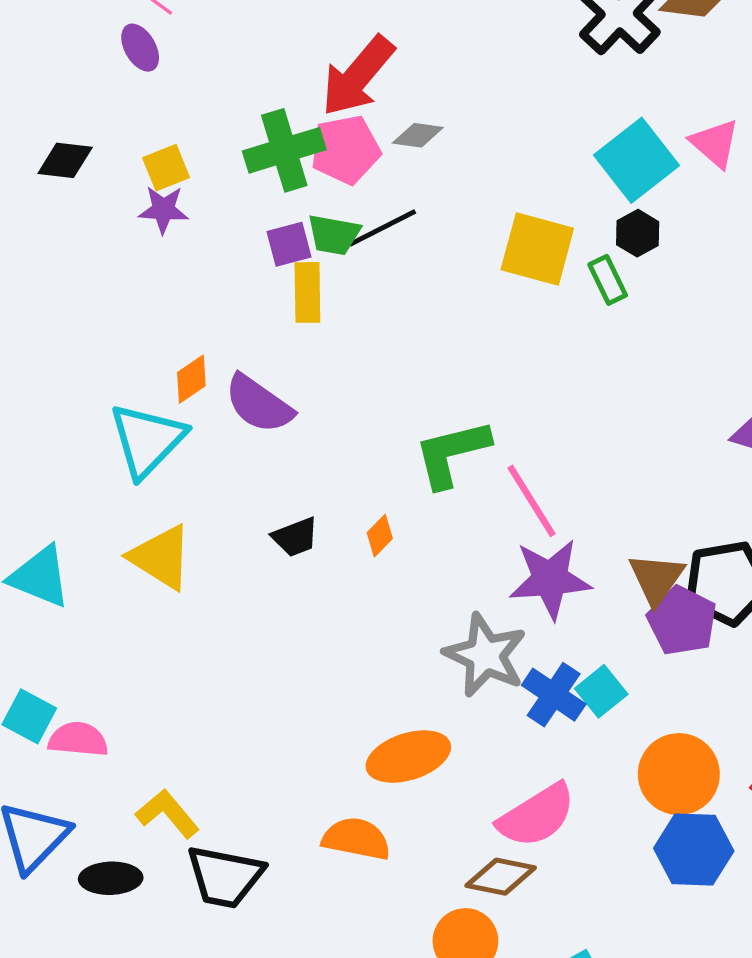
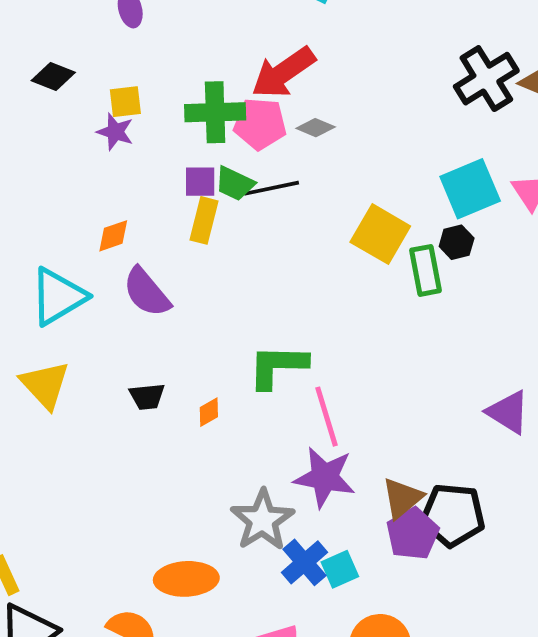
green rectangle: (608, 280) -> (425, 270), size x1.4
orange diamond: (191, 379) -> (113, 236), moved

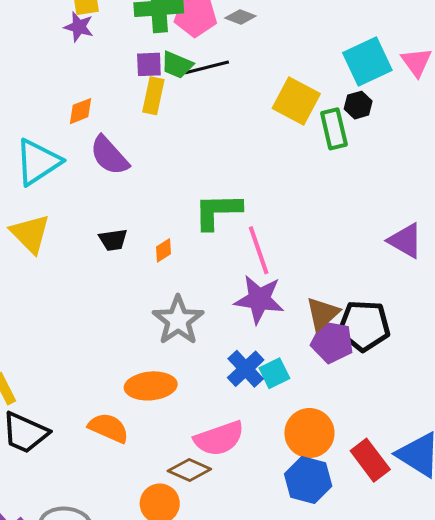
gray star: (262, 520) -> (178, 320), moved
purple pentagon: (413, 534) -> (332, 342), turned -30

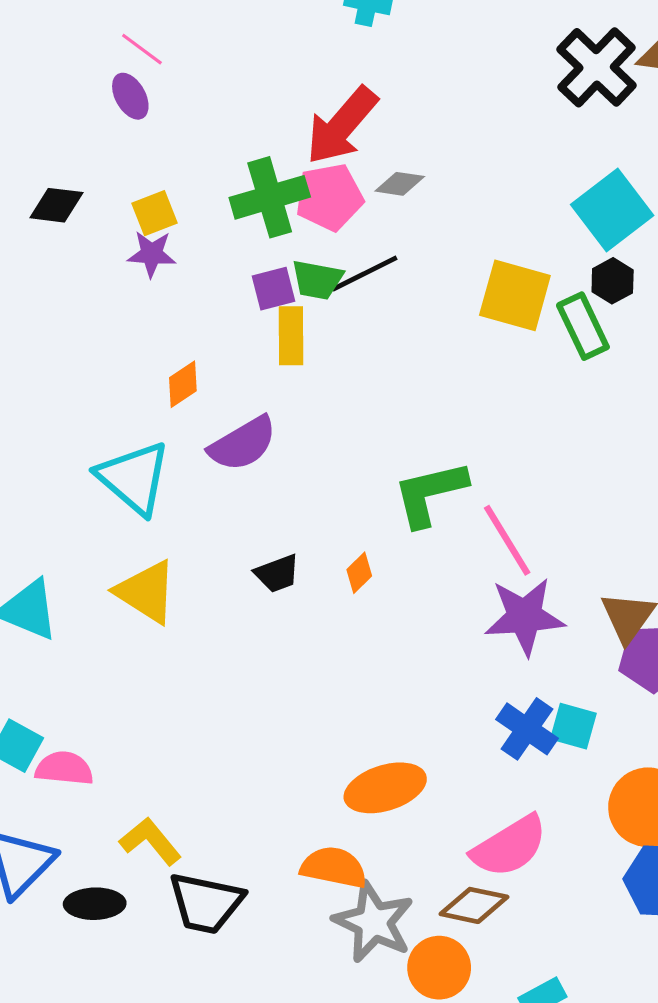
purple semicircle: (109, 156) -> (243, 444), turned -66
cyan triangle: (38, 162) -> (134, 478), turned -34
gray star: (178, 320) -> (374, 922), moved
cyan square: (274, 373) -> (573, 726), turned -36

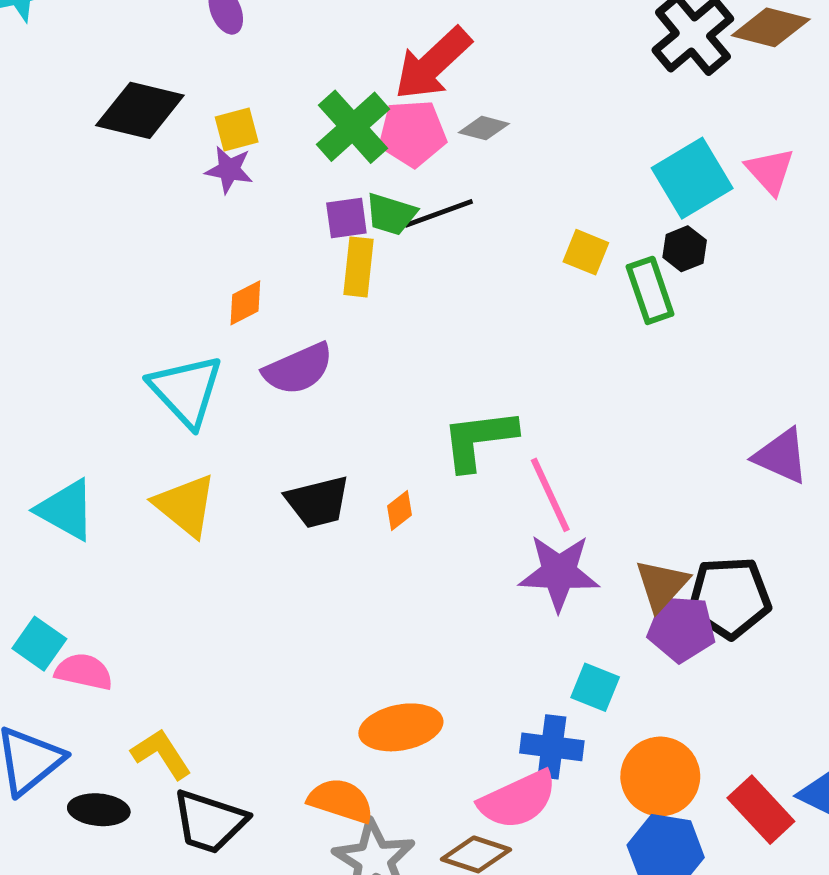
green cross: (270, 197) -> (353, 127), turned -32
black diamond: (56, 205) -> (140, 110), size x1.6
yellow square: (515, 295) -> (586, 252), size x0.6
black trapezoid: (277, 573) -> (318, 502), size x1.4
blue cross: (527, 729) -> (552, 747), moved, turned -34

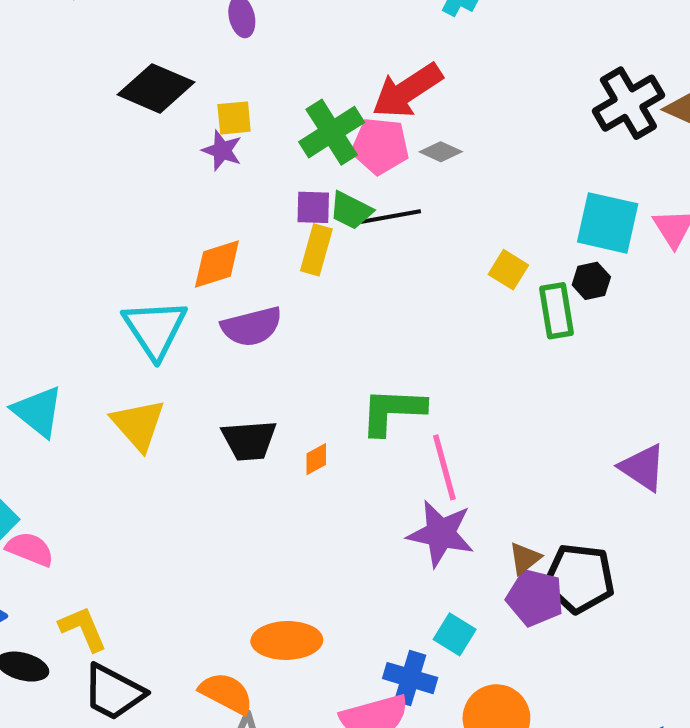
cyan square: (692, 178) -> (608, 223), turned 34
orange diamond: (245, 303) -> (217, 264), size x1.4
brown triangle: (662, 585) -> (525, 558), size x0.7

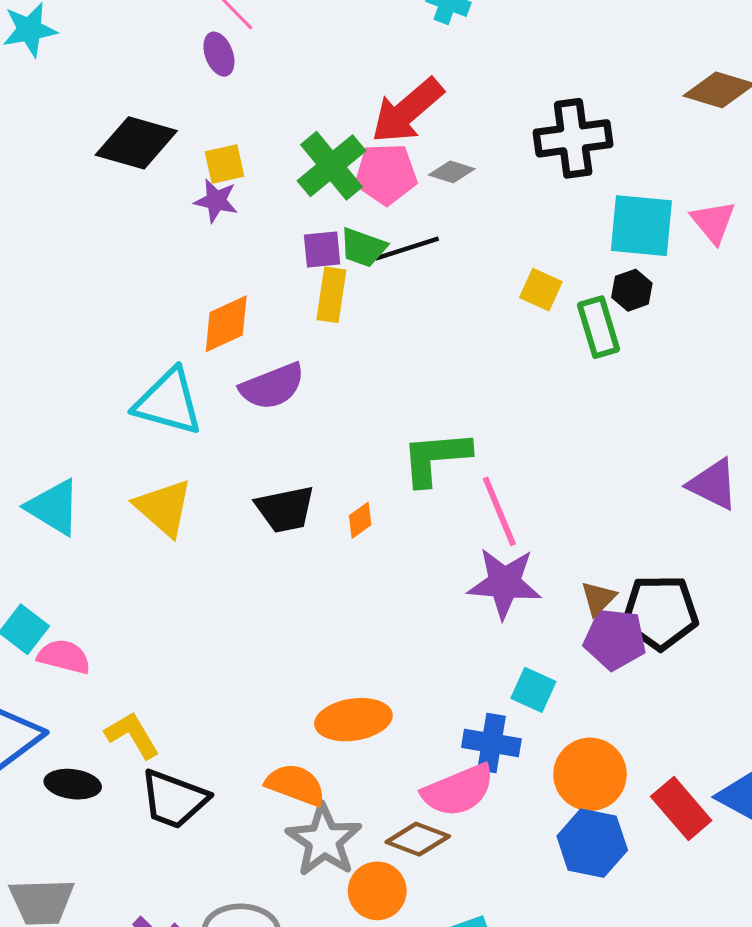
black cross: (628, 103) -> (573, 138), moved, turned 30
cyan triangle: (155, 329) -> (168, 402), turned -34

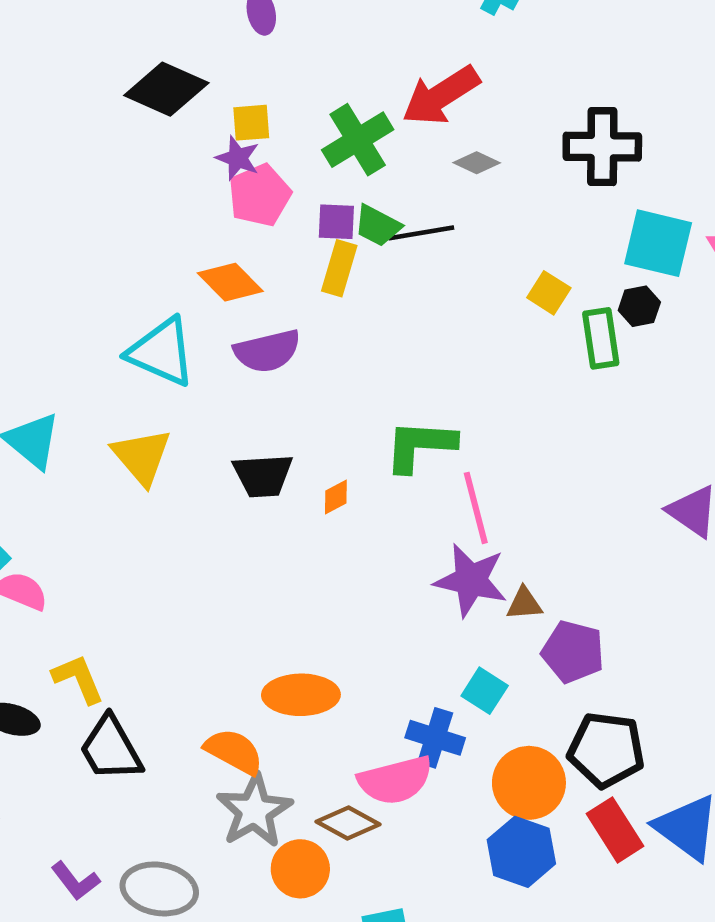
pink pentagon: (386, 174) -> (260, 195), moved, turned -30
orange diamond: (226, 324) -> (230, 282), turned 62
brown triangle: (598, 598) -> (524, 604), moved, turned 33
black pentagon: (660, 612) -> (606, 750), moved
black trapezoid: (174, 799) -> (111, 749), turned 32

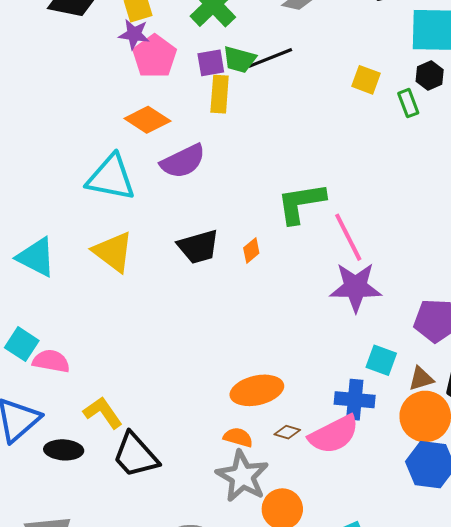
green rectangle: (601, 338) -> (408, 103), size x0.7
brown triangle: (524, 604) -> (421, 379), moved
orange semicircle: (234, 751) -> (238, 437), moved, size x0.7
brown diamond: (348, 823) -> (287, 432), moved, size x0.6

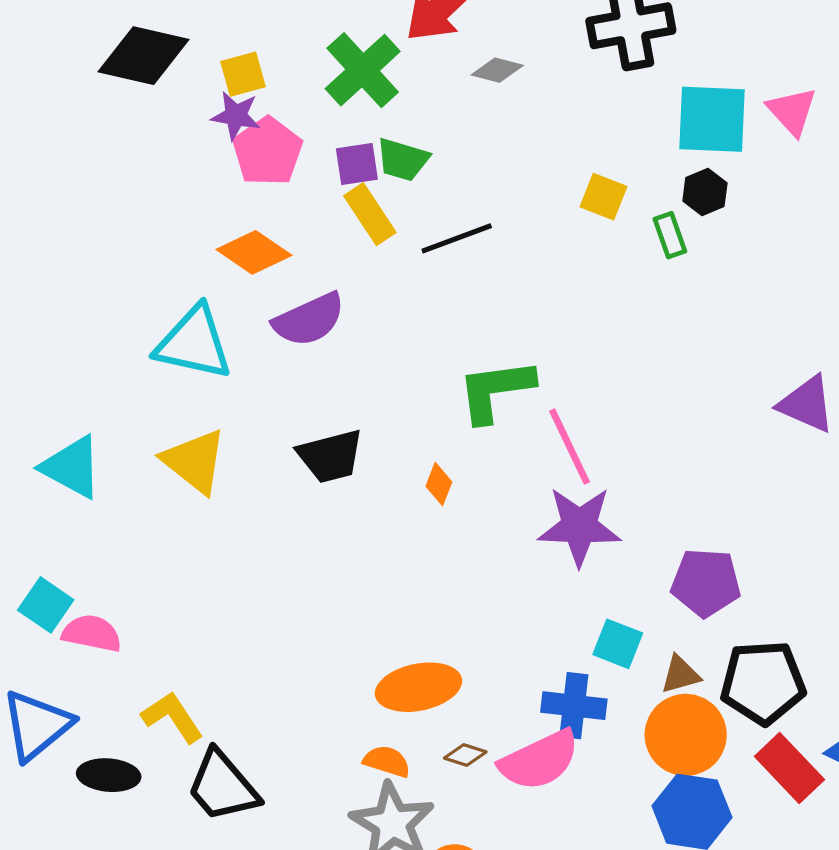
black line: (270, 58) -> (457, 238), moved
yellow rectangle: (220, 94) -> (370, 214), turned -39
orange diamond: (251, 250) -> (439, 484), moved, turned -30

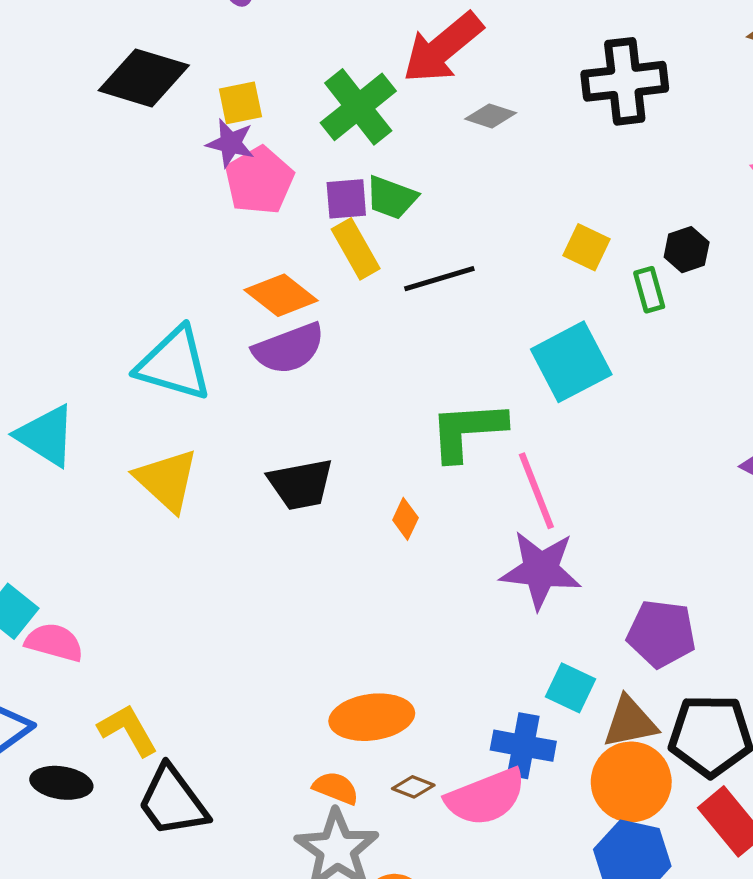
cyan square: (712, 119) -> (571, 362), moved, turned -34
orange diamond: (254, 252) -> (281, 295), moved
cyan triangle: (72, 467) -> (46, 436), moved
brown triangle: (680, 674) -> (630, 722), size x1.4

